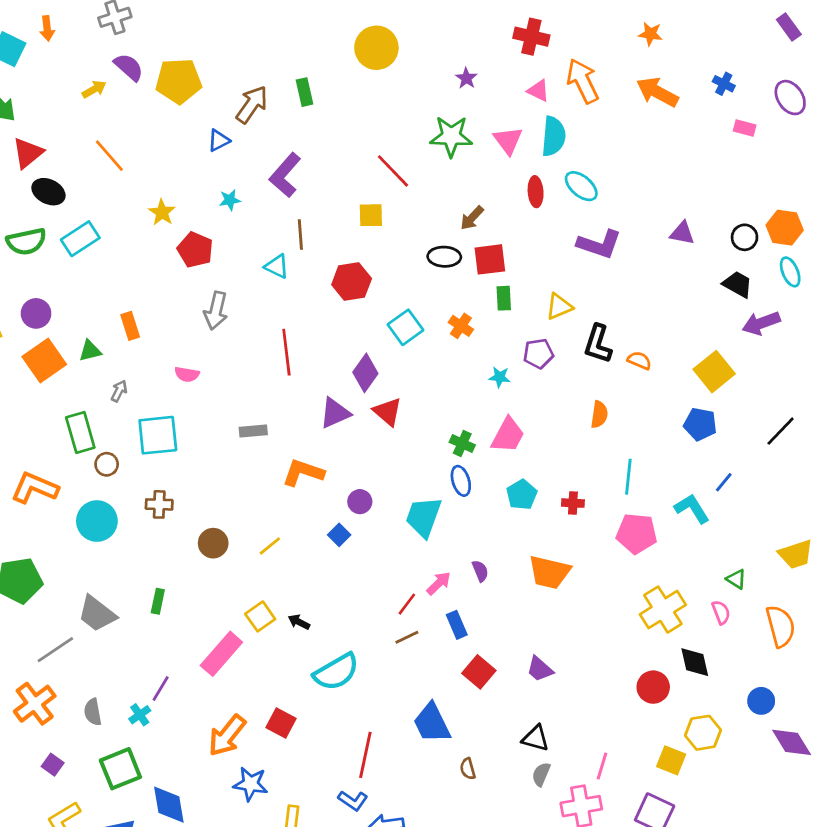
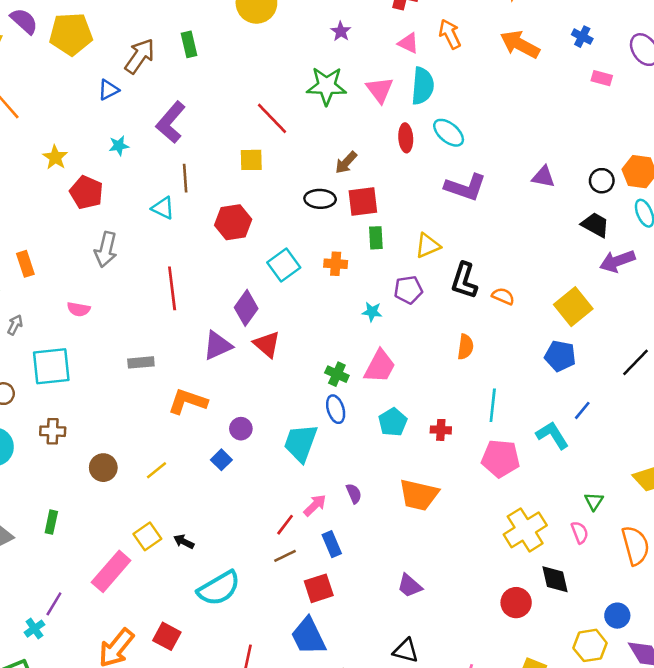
orange arrow: (583, 81) -> (450, 34), size x0.7
orange cross: (461, 326) -> (336, 264), turned -30
green triangle: (736, 579) -> (594, 501), turned 30
red square: (479, 672) -> (319, 588), moved, turned 32
yellow hexagon: (703, 733) -> (590, 645), moved

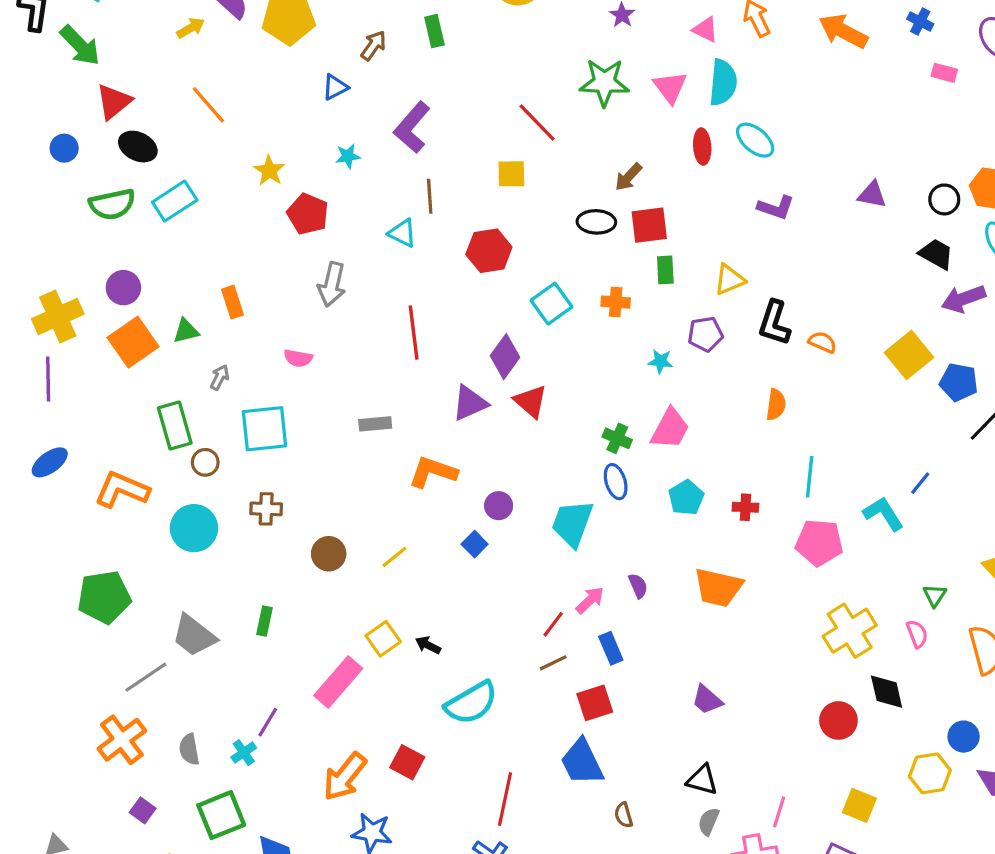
brown arrow: (140, 56) -> (374, 46), size x0.7
purple L-shape: (465, 187) -> (776, 207), size x0.7
blue pentagon: (560, 356) -> (959, 382), moved

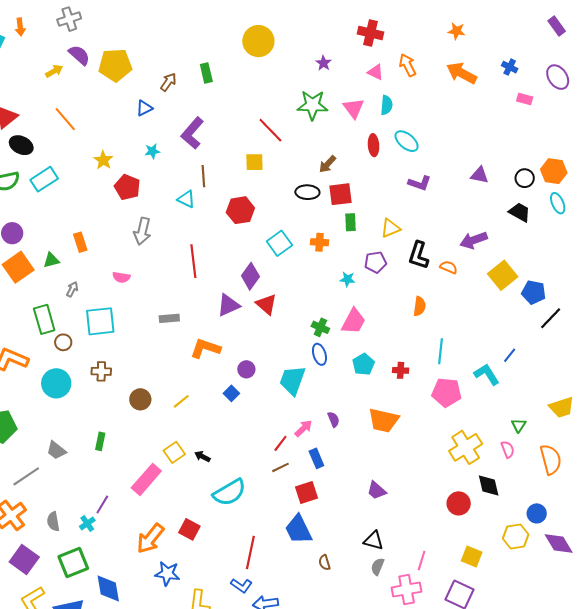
cyan semicircle: (723, 82) -> (387, 105), size x0.7
purple arrow: (964, 299) -> (474, 240), moved
gray trapezoid: (194, 636) -> (56, 450), size x0.7
purple square: (143, 810) -> (24, 559), size x1.8

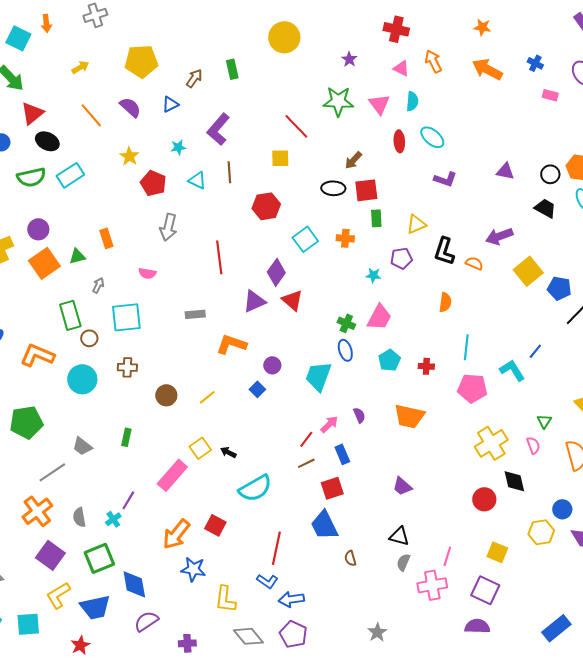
purple semicircle: (79, 55) -> (130, 107), moved
cyan triangle: (186, 199) -> (197, 180), moved

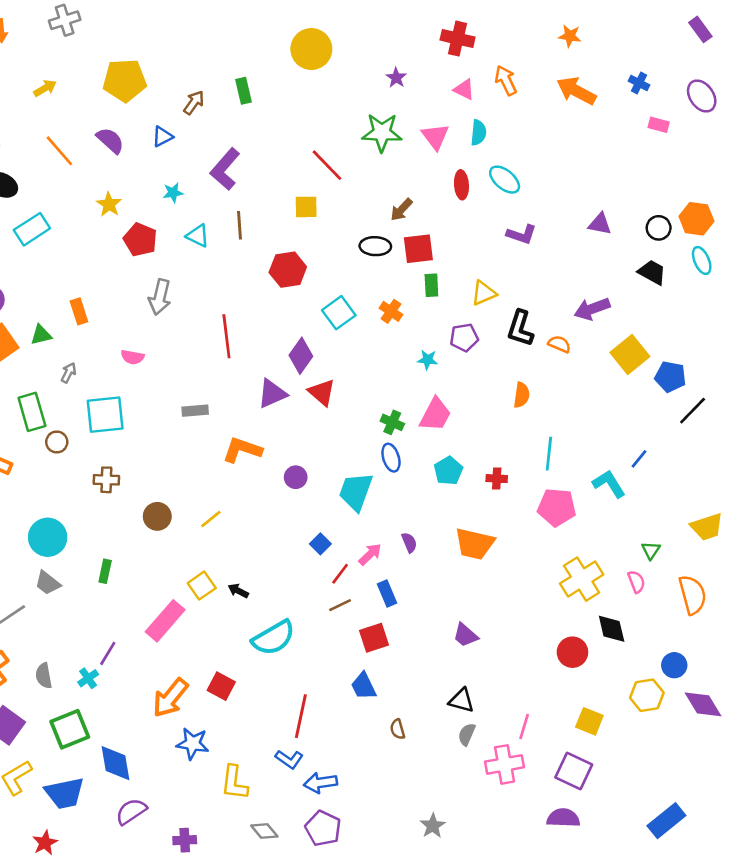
orange cross: (345, 238) -> (391, 311), turned 30
cyan circle: (82, 379) -> (48, 537), moved
blue square: (257, 389) -> (320, 544), moved
blue trapezoid: (324, 525) -> (364, 686), size x0.7
gray diamond: (248, 636) -> (264, 831), size x0.7

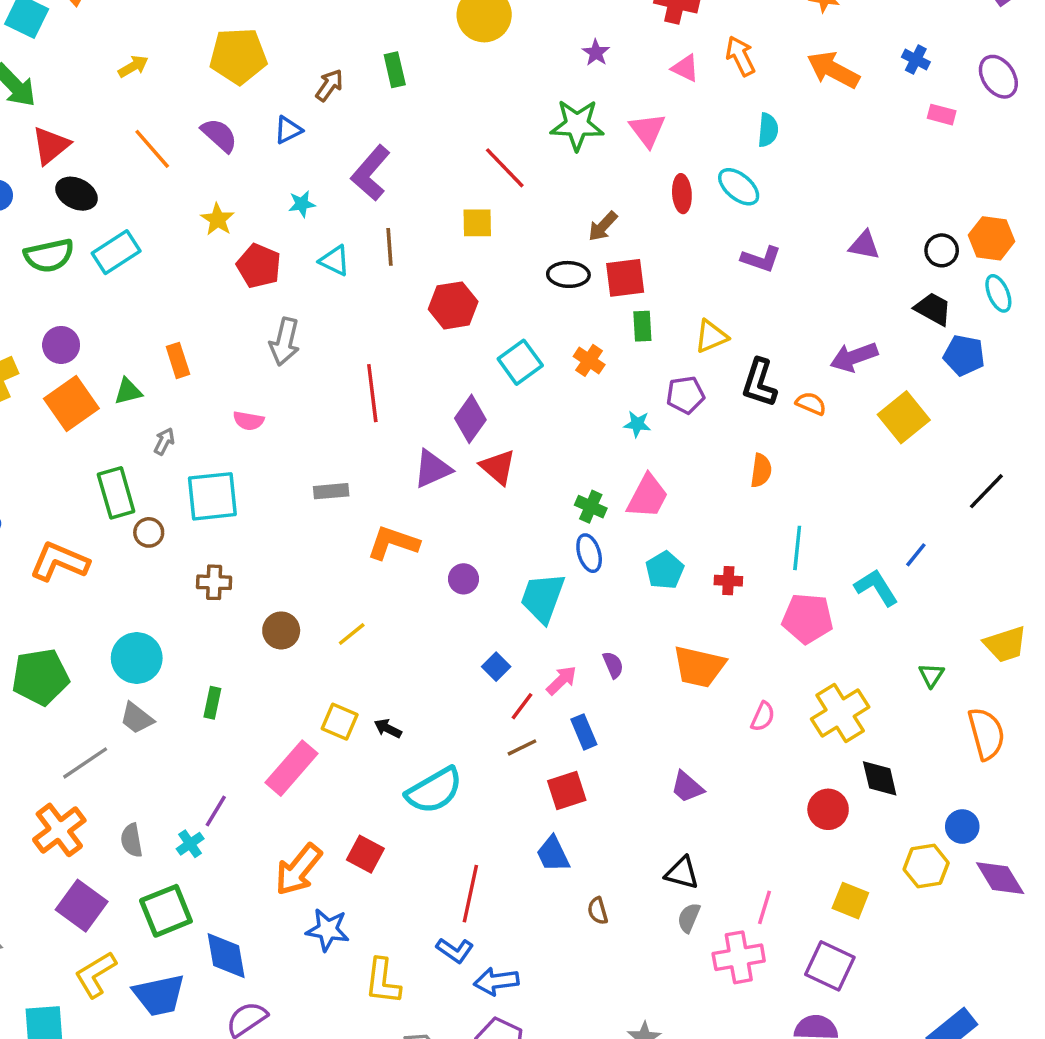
cyan semicircle: (478, 133) -> (768, 130), moved
blue pentagon: (670, 377) -> (964, 355), moved
pink semicircle: (636, 582) -> (763, 716), moved, turned 45
yellow square: (202, 586) -> (340, 722), turned -32

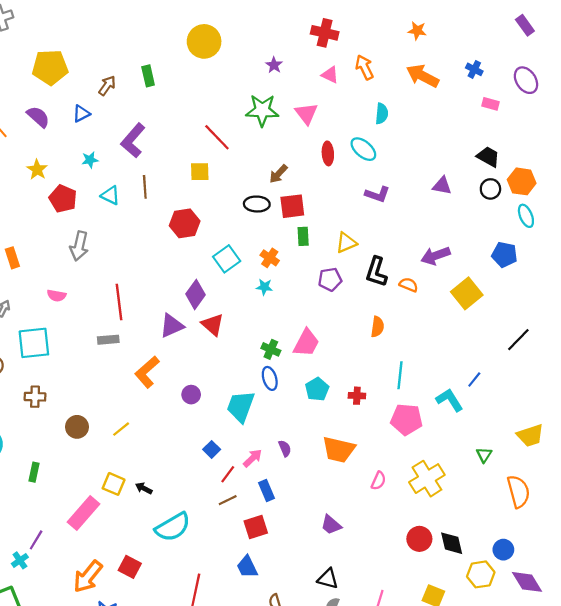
black trapezoid: (933, 309) -> (488, 157), moved
red line: (372, 393) -> (119, 302), moved
cyan star: (637, 424) -> (264, 287), moved
orange L-shape: (393, 543) -> (147, 372), turned -60
black diamond: (880, 778) -> (452, 543), moved

